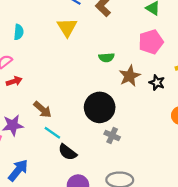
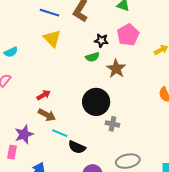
cyan semicircle: (19, 32) -> (11, 52), turned 72
red arrow: (14, 81) -> (44, 95), moved
black star: (157, 83) -> (101, 40), moved

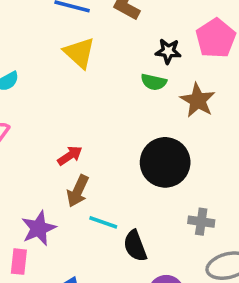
green semicircle: (92, 57) -> (154, 82), turned 32
brown arrow: (47, 115) -> (78, 191), turned 90
gray cross: (112, 124) -> (201, 222), moved
black semicircle: (77, 147) -> (135, 246), turned 48

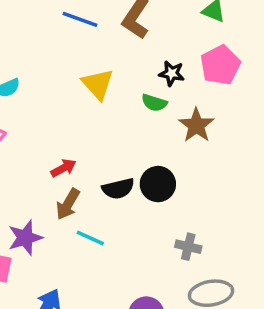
yellow triangle: (79, 53) -> (98, 84), moved
black circle: (165, 162) -> (158, 184), size x0.7
black semicircle: (135, 246) -> (118, 189), moved, turned -88

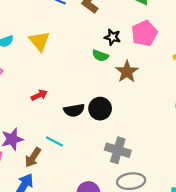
yellow triangle: (98, 84) -> (39, 41), moved
brown arrow: (68, 204) -> (33, 157), moved
gray cross: (188, 247) -> (118, 150), size x1.5

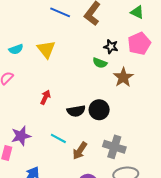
red arrow: (39, 95) -> (45, 97), turned -40
brown arrow: (33, 157) -> (80, 151), moved

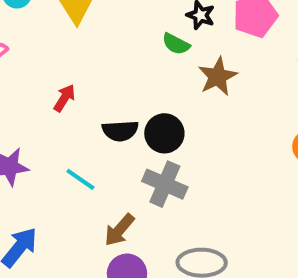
gray cross: (114, 147) -> (165, 184), moved
brown arrow: (80, 151) -> (119, 230), moved

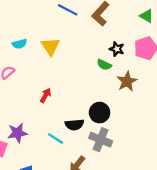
black semicircle: (120, 131) -> (74, 125), moved

